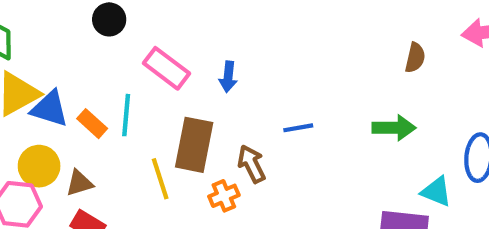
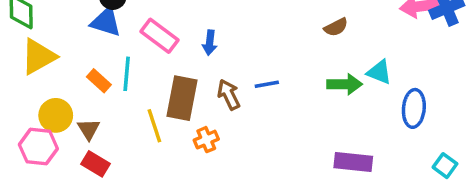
brown semicircle: (415, 58) -> (336, 27), moved, turned 50
blue triangle: (50, 109) -> (106, 22), moved
brown arrow: (252, 164) -> (229, 95), moved
brown triangle: (79, 183) -> (89, 129), turned -45
cyan triangle: (436, 192) -> (379, 72), moved

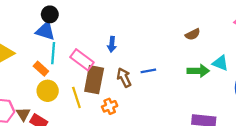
pink rectangle: (160, 36) -> (82, 60), moved
cyan line: (127, 74) -> (53, 53), moved
yellow circle: (56, 115) -> (48, 91), moved
brown triangle: (89, 129) -> (23, 114), moved

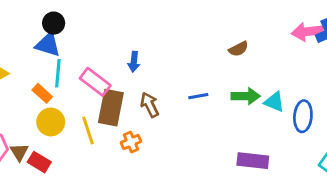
cyan triangle: (220, 63) -> (274, 102), moved
blue line: (148, 71) -> (198, 96), moved

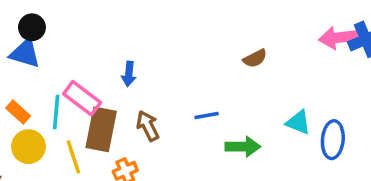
cyan line: (58, 73) -> (56, 112), moved
green arrow: (246, 96) -> (243, 147), moved

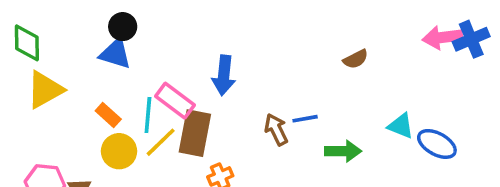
blue arrow: (129, 74) -> (224, 75), size x1.5
brown arrow: (148, 126) -> (276, 130), moved
blue ellipse: (333, 140) -> (437, 144), turned -66
yellow line: (73, 157) -> (161, 142), moved, turned 64

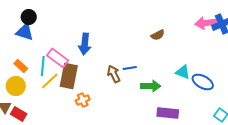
yellow circle: (119, 151) -> (16, 86), moved

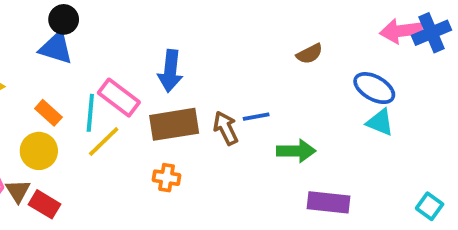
cyan triangle: (183, 72) -> (380, 122), moved
brown rectangle: (69, 76) -> (174, 124), moved, turned 70
blue ellipse: (203, 82) -> (374, 88), moved
orange cross: (83, 100) -> (167, 178), turned 32

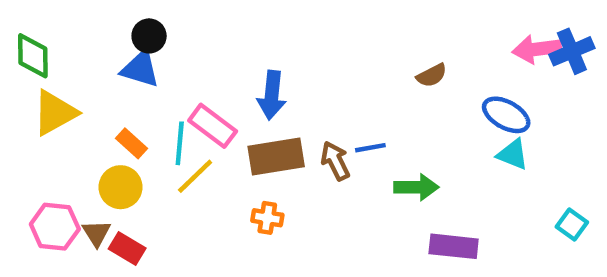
cyan square: (430, 206) -> (572, 224), moved

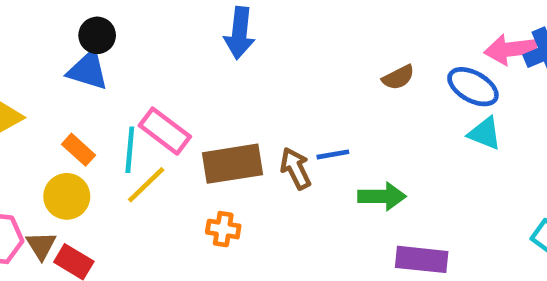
blue arrow: (272, 95) -> (240, 33), moved
blue ellipse: (506, 115) -> (473, 87), moved
cyan triangle: (513, 154) -> (485, 133), moved

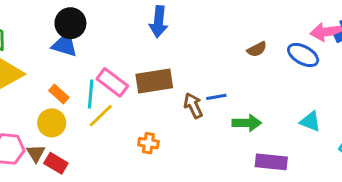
black circle: (97, 35) -> (70, 23), size x1.4
cyan triangle: (485, 133) -> (310, 121), moved
brown rectangle: (233, 164) -> (154, 81), moved

